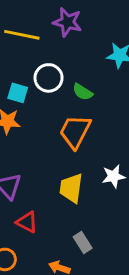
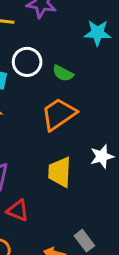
orange trapezoid: (75, 132) -> (59, 114), turned 33
gray rectangle: (83, 242) -> (84, 241), moved

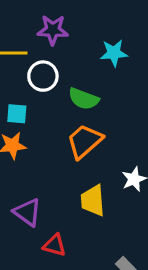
white circle: (27, 62) -> (43, 76), moved
green semicircle: (63, 73) -> (84, 99), size x1.4

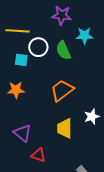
purple star: (53, 30) -> (62, 15), moved
green semicircle: (84, 99) -> (63, 50), moved, turned 42
cyan square: (17, 114) -> (21, 60), moved

